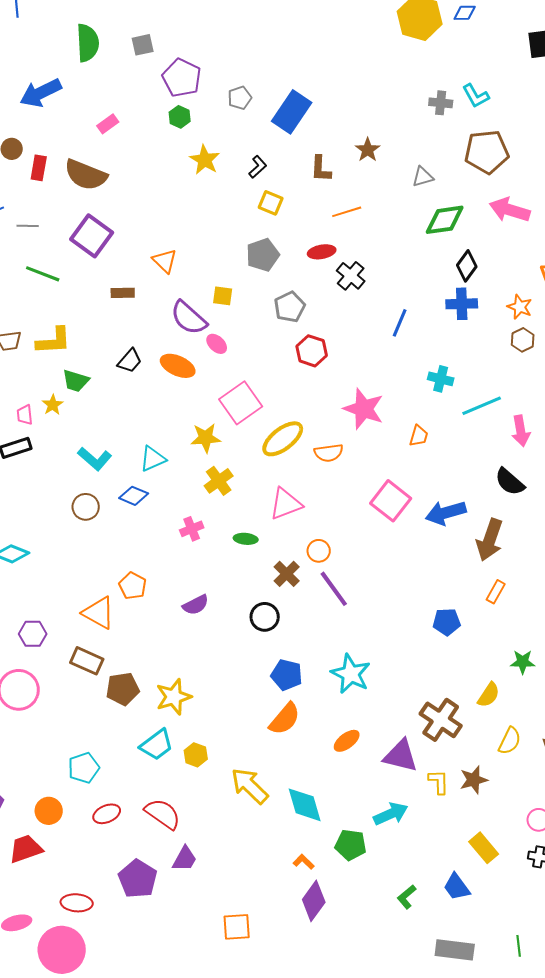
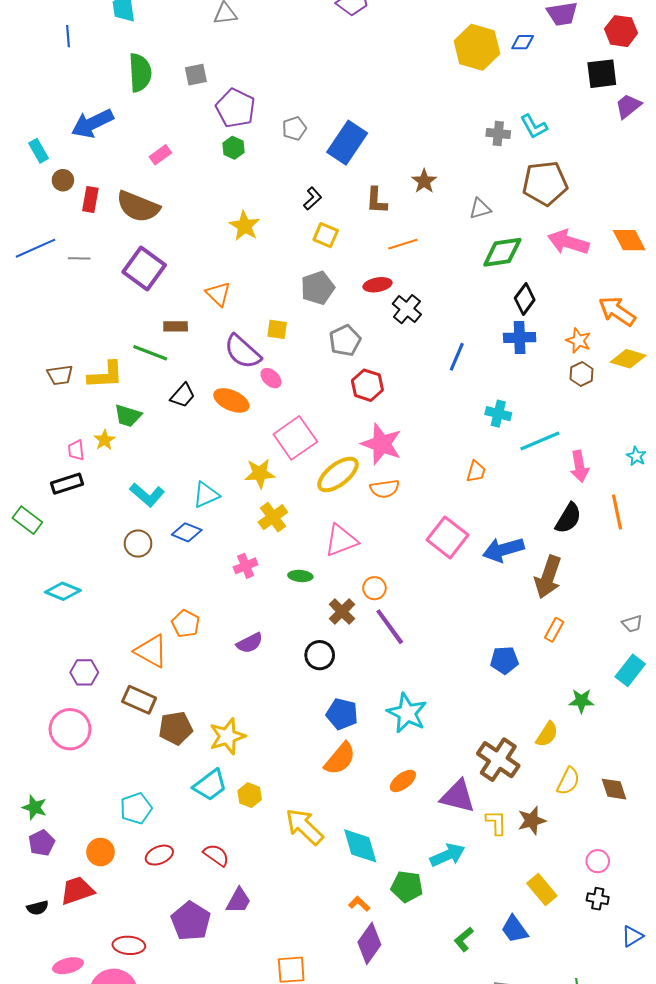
yellow star: (205, 160) -> (245, 226), moved
green line: (43, 274) -> (150, 353), moved
pink star: (364, 409) -> (382, 444), moved
black semicircle: (510, 482) -> (568, 518), turned -100
red semicircle: (163, 814) -> (216, 855), size x0.7

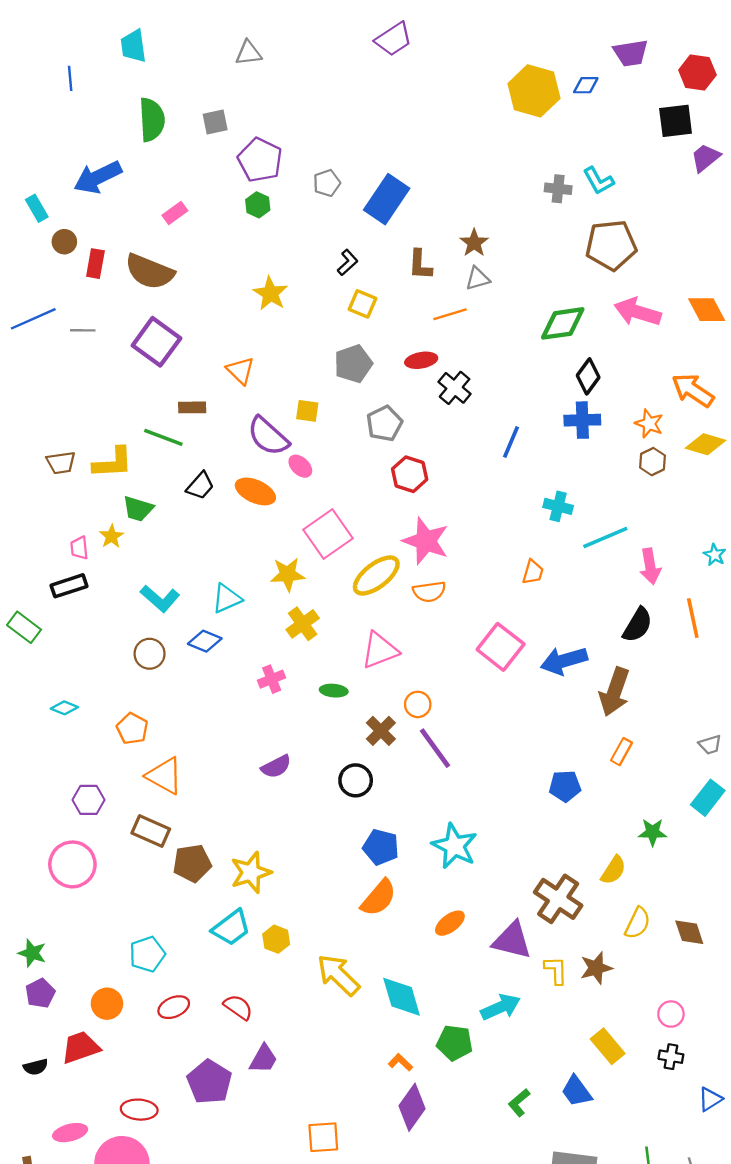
gray triangle: (480, 209) -> (478, 279), moved
cyan diamond: (63, 591) -> (64, 708), size x0.7
orange pentagon: (186, 624) -> (132, 729), moved

